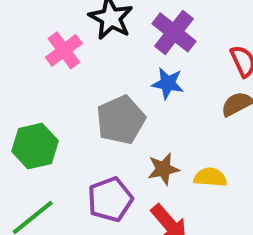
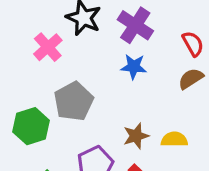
gray pentagon: (121, 120) -> (74, 101), moved

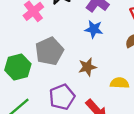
brown star: (136, 136) -> (87, 67), moved

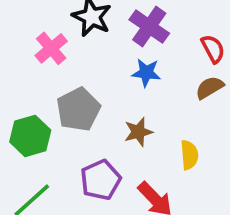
yellow semicircle: (120, 83) -> (189, 155), turned 84

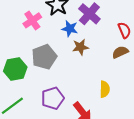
blue star: (146, 73) -> (70, 29), moved
brown star: (138, 132) -> (80, 47), moved

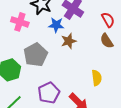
pink cross: (32, 20) -> (20, 22), turned -30
brown semicircle: (120, 52) -> (107, 41), turned -91

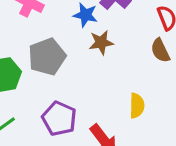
purple pentagon: (49, 93) -> (59, 119), turned -30

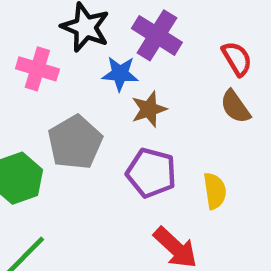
purple pentagon: (59, 119) -> (151, 173), moved

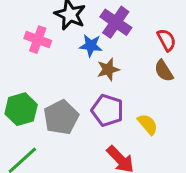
gray pentagon: (75, 142) -> (61, 117), moved
yellow semicircle: (215, 191) -> (148, 124), turned -35

